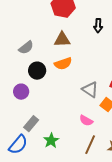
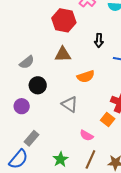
orange semicircle: (63, 64) -> (86, 76), moved
gray triangle: (90, 90) -> (70, 104), moved
green star: (51, 141) -> (60, 159), moved

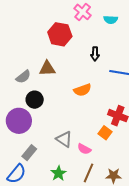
brown triangle: (63, 54) -> (47, 68), moved
gray triangle: (70, 104) -> (64, 139), moved
purple circle: (22, 106) -> (19, 121), size x1.6

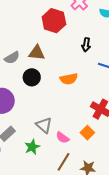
black circle: (35, 100) -> (32, 77), moved
orange square: (105, 133) -> (87, 133), moved
green star: (58, 173) -> (32, 147), moved

